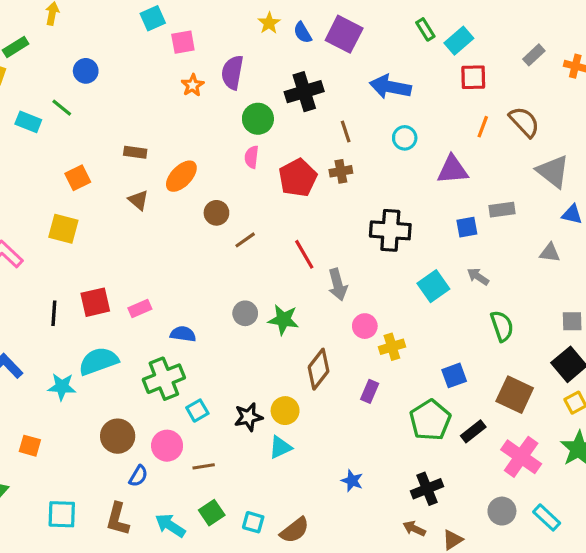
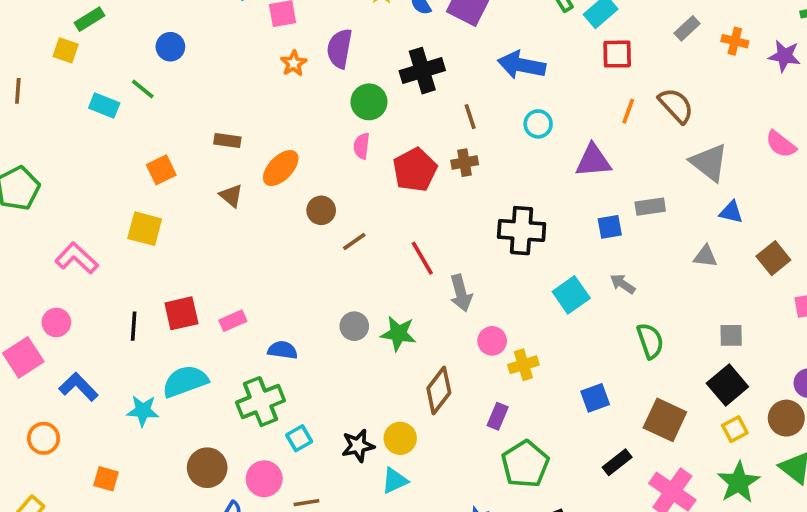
green pentagon: (430, 420) -> (525, 464), moved

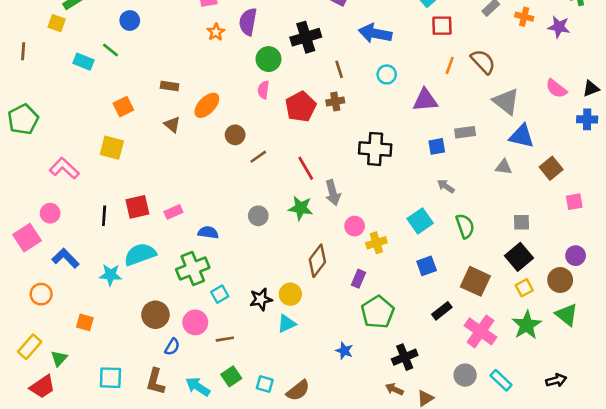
blue triangle: (731, 212) -> (522, 136), size x1.5
cyan square: (571, 295) -> (420, 221), moved
green star: (398, 334) -> (301, 208), moved

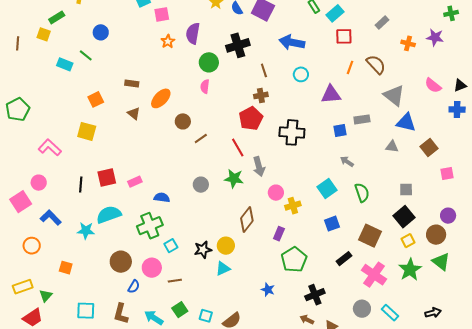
orange cross: (524, 17) -> (408, 43), moved
brown line: (23, 51) -> (18, 43), moved
red pentagon: (301, 107) -> (251, 118), moved
yellow rectangle: (30, 347) -> (23, 287), turned 30

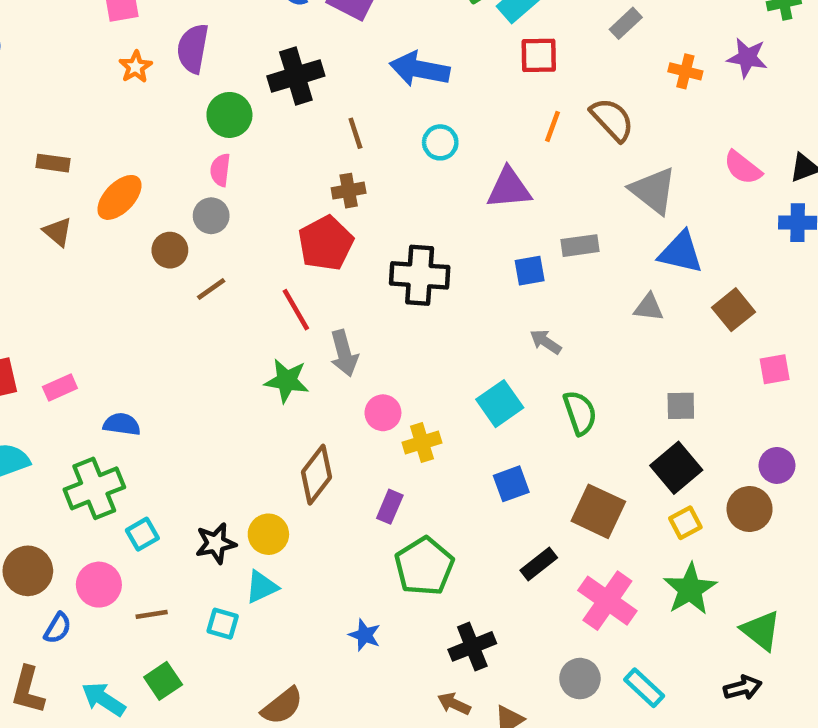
gray circle: (201, 185) -> (211, 216), moved
green triangle: (441, 262) -> (761, 630), moved
cyan square: (206, 316) -> (223, 624), moved

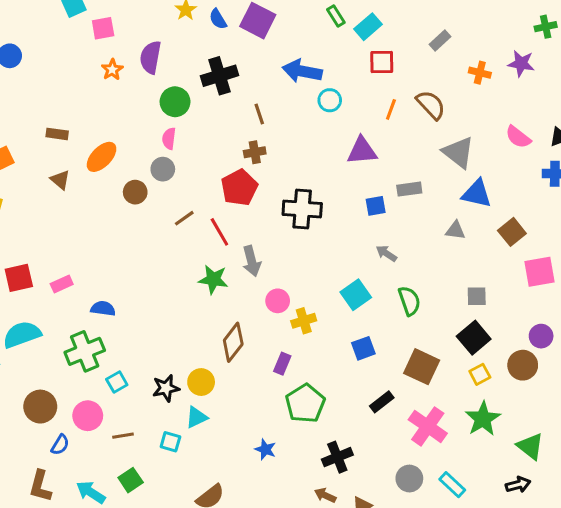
cyan circle: (440, 142) -> (330, 100), moved
brown line: (211, 289) -> (184, 218), moved
pink square: (775, 369) -> (540, 272), size x1.5

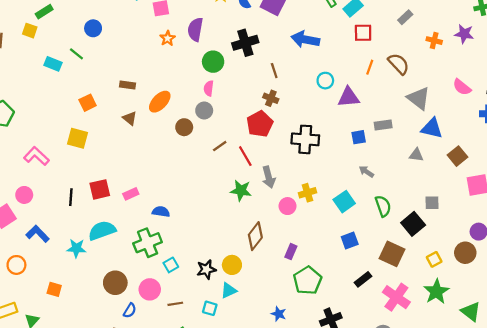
cyan circle: (330, 100) -> (325, 81), moved
brown cross: (255, 152) -> (271, 98), turned 32
yellow cross: (304, 321) -> (308, 193), moved
black square: (474, 338) -> (413, 224), moved

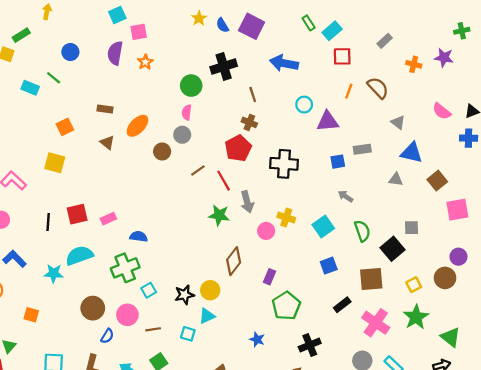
purple semicircle: (195, 29) -> (115, 53), moved
gray triangle: (419, 98) -> (398, 122), size x0.6
yellow cross: (308, 193) -> (286, 218), turned 35
brown square: (392, 254) -> (371, 279), turned -30

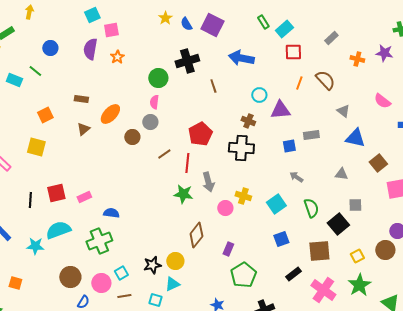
brown cross: (249, 122) -> (248, 121), moved
brown triangle: (107, 143) -> (83, 129), turned 40
gray triangle: (396, 179) -> (341, 174), moved
red line: (224, 181) -> (187, 163), turned 36
cyan square: (149, 290) -> (121, 273), moved

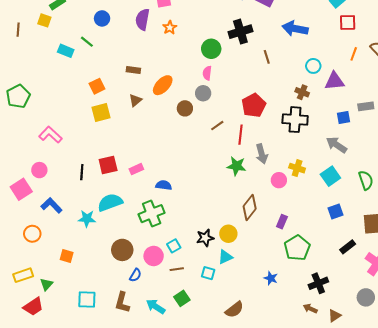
yellow square: (36, 147) -> (101, 112), moved, turned -30
gray arrow: (296, 177) -> (337, 145), moved, size x1.5

